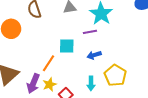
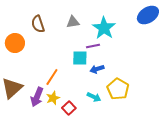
cyan square: (67, 46) -> (80, 58), moved
cyan arrow: (91, 83) -> (94, 97), turned -64

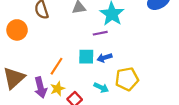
cyan square: (80, 58) -> (86, 57), moved
yellow pentagon: (118, 89) -> (127, 79), turned 30
purple arrow: (37, 97) -> (40, 88), turned -36

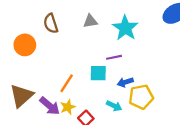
purple line: (100, 33) -> (114, 57), moved
blue arrow: (104, 58) -> (125, 82), moved
purple arrow: (40, 88) -> (50, 106), turned -36

